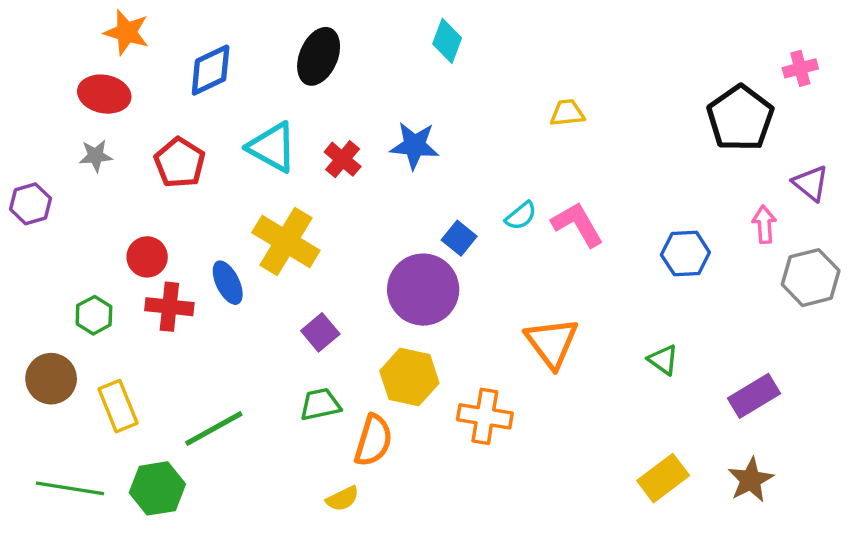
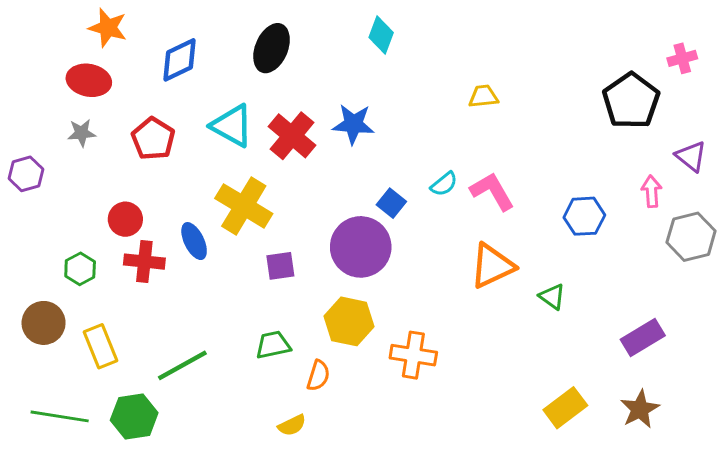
red cross: (343, 159) -> (292, 136), size x1.5
purple square: (320, 332) -> (280, 266), moved, turned 32
orange triangle: (552, 343) -> (492, 266), moved, turned 42
green triangle: (663, 360) -> (552, 297), moved
orange semicircle: (373, 440) -> (318, 376), size x0.7

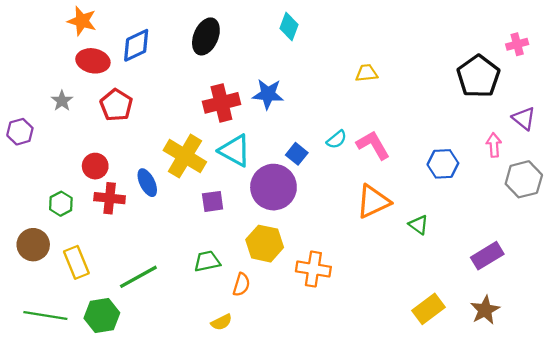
red ellipse: (89, 80) -> (93, 61), moved
cyan triangle: (232, 126) -> (235, 151), moved
gray star: (82, 133) -> (62, 101), turned -30
red cross: (292, 136) -> (221, 103), turned 36

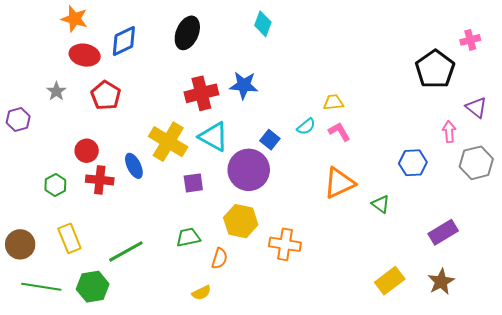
yellow trapezoid: (367, 73) -> (333, 102), moved
pink L-shape: (373, 145) -> (339, 132), size x0.7
blue hexagon: (443, 164) -> (413, 163), moved
brown circle: (33, 245) -> (20, 244), moved

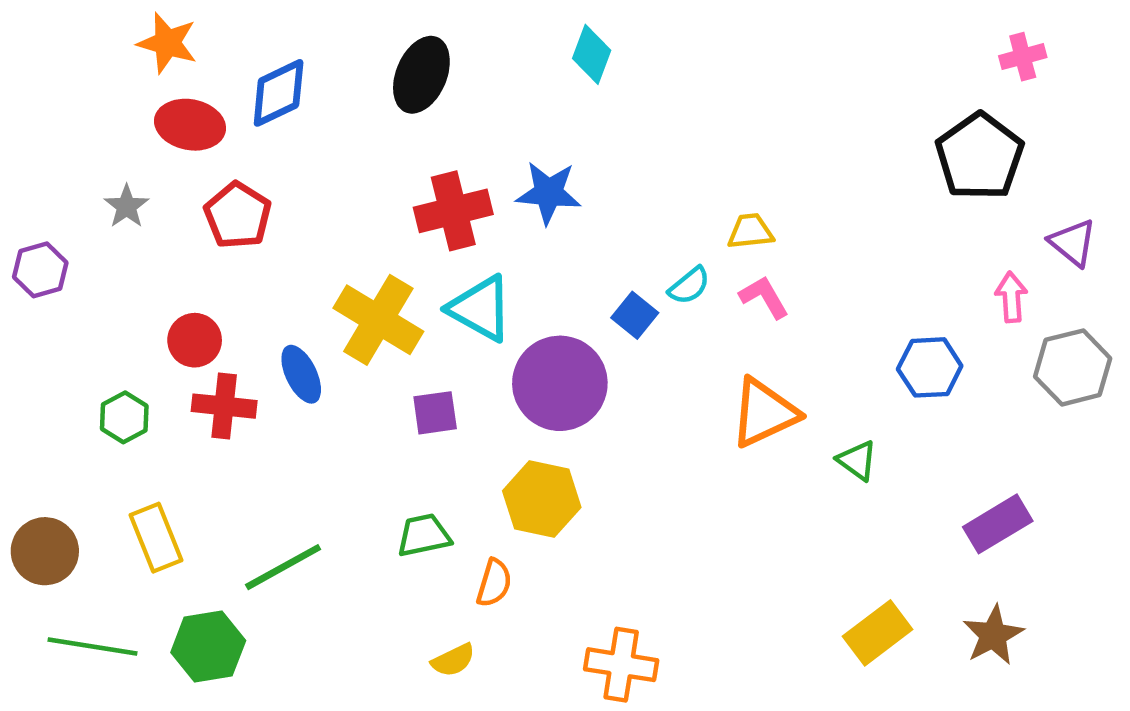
pink cross: (470, 40) -> (1023, 57), moved
blue square: (270, 140) -> (635, 315), moved
orange cross: (285, 244) -> (621, 665), moved

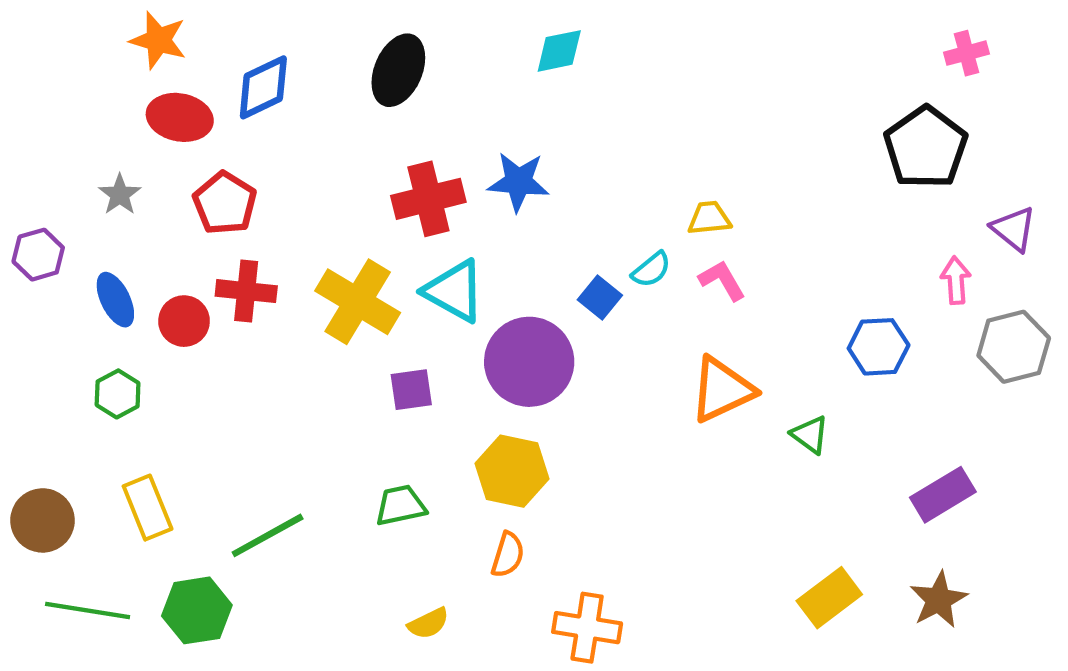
cyan diamond: (592, 54) -> (559, 51), turned 58
blue ellipse: (301, 374) -> (115, 300), moved
red cross: (224, 406) -> (246, 291), moved
orange semicircle: (494, 583) -> (508, 555), moved

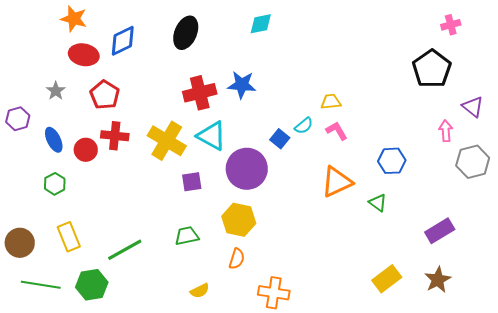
blue hexagon: (879, 347) -> (392, 161), moved

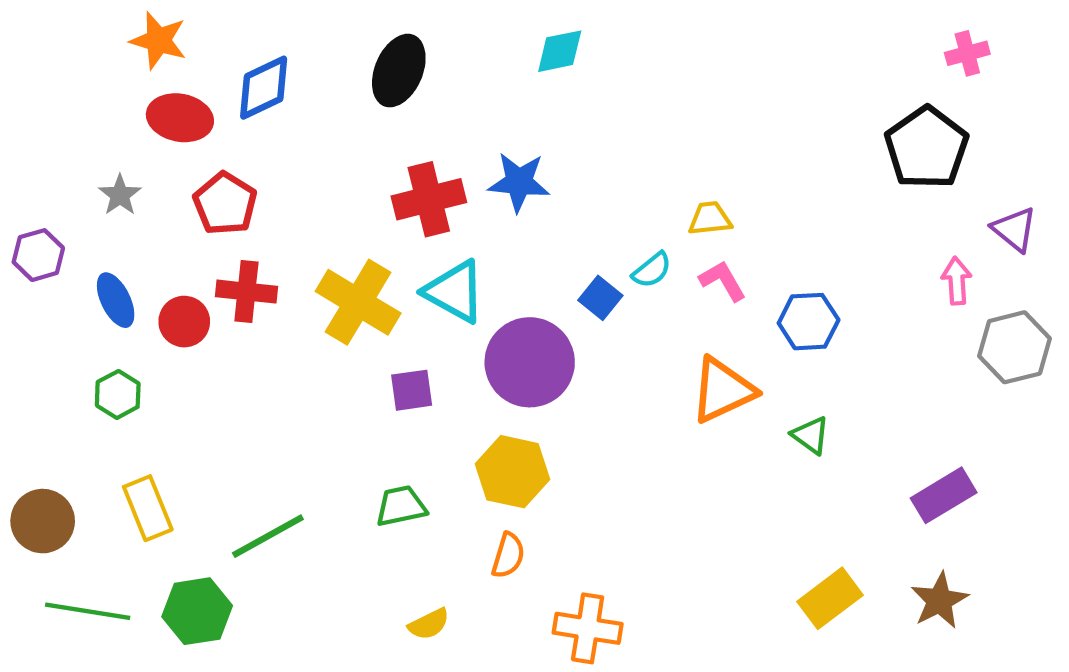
blue hexagon: (392, 161) -> (809, 322), moved

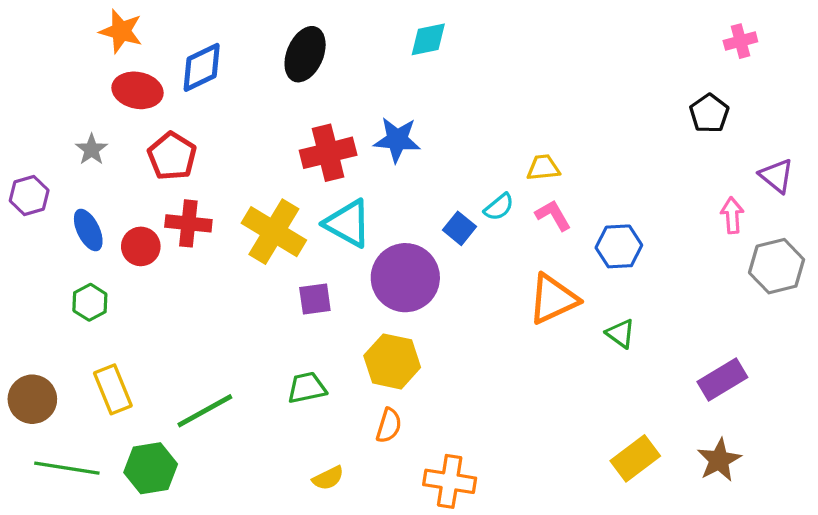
black pentagon: (927, 148) -> (709, 113), size x0.6

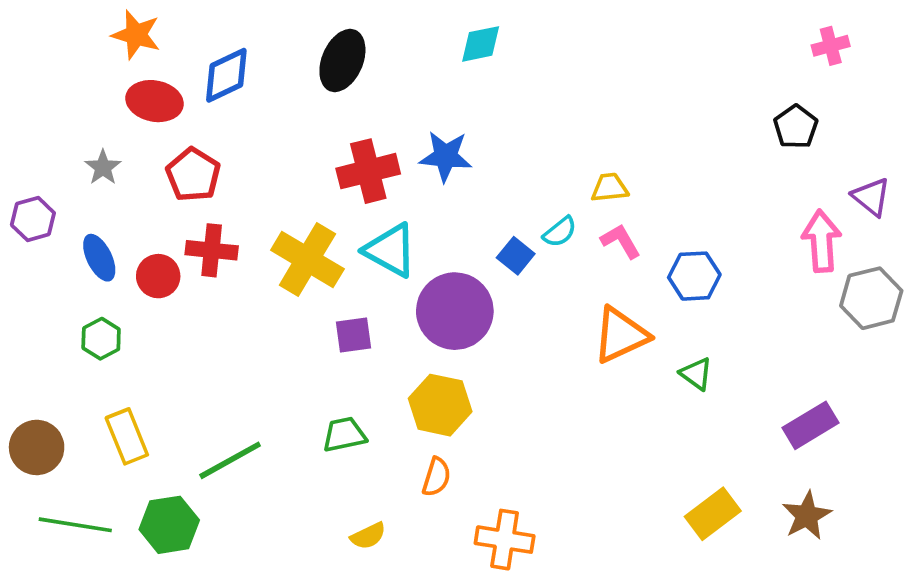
pink arrow: (732, 215) -> (821, 241), size x1.5

